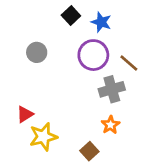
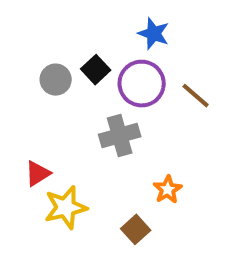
black square: (71, 16) -> (96, 70), moved
gray cross: (112, 89) -> (120, 135), moved

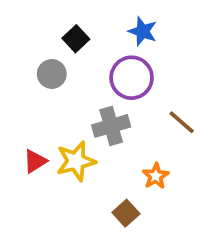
black square: (96, 70) -> (76, 39), moved
brown line: (196, 96) -> (182, 122), moved
yellow star: (66, 207) -> (76, 161), moved

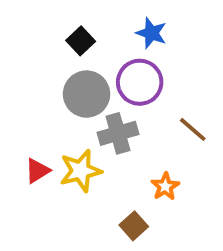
gray circle: (52, 74) -> (87, 94), moved, size x1.5

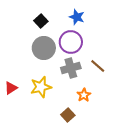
gray cross: (118, 133) -> (71, 68), moved
red triangle: (37, 171) -> (11, 88), moved

